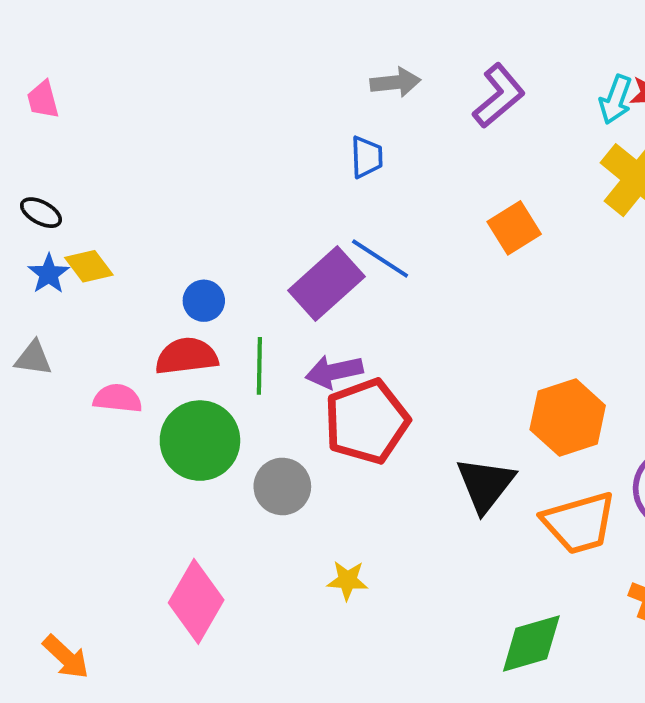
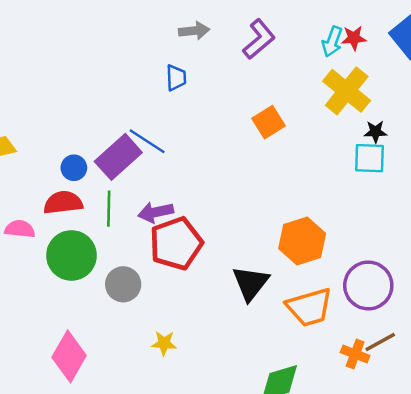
blue line: (380, 259) -> (147, 141), moved
purple rectangle: (326, 283) -> (118, 157), moved

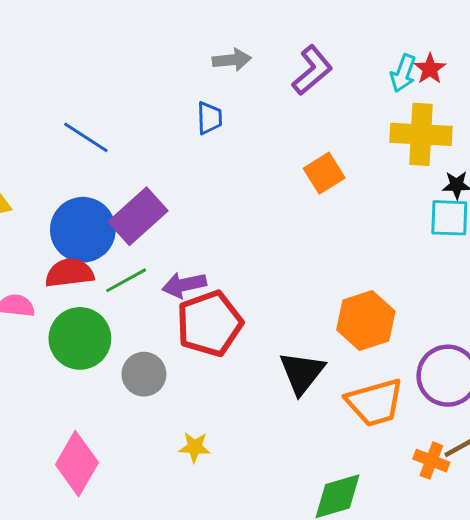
red star: (354, 38) -> (430, 69), turned -30
yellow cross: (347, 91) -> (421, 134), turned -36
blue line: (147, 141) -> (86, 137), moved
blue circle: (74, 168) -> (83, 230), size x2.0
green line: (109, 209) -> (126, 280), turned 60

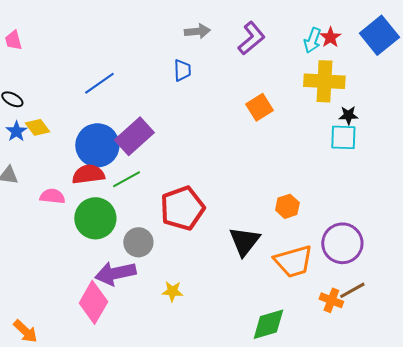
blue line: (86, 137) -> (99, 83), turned -68
purple arrow: (184, 285) -> (115, 273), moved, size x1.4
orange hexagon: (366, 321) -> (287, 206), size x0.6

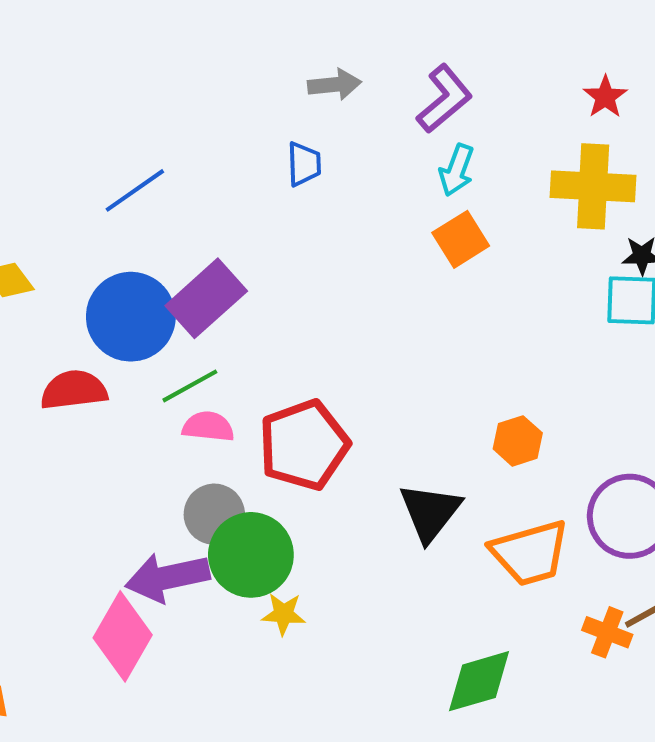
cyan arrow: (312, 40) -> (457, 170), moved
red semicircle: (88, 174) -> (74, 390), moved
pink semicircle: (52, 196) -> (208, 427), moved
green circle: (95, 218) -> (251, 555), moved

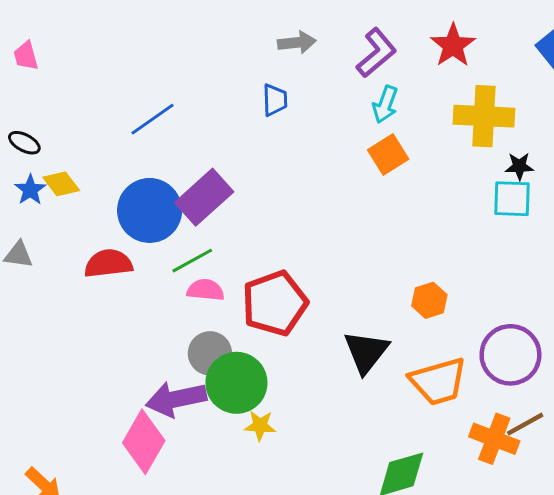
red star: (605, 97) -> (453, 45), moved, size x1.4
orange cross: (607, 632) -> (494, 439), size x1.4

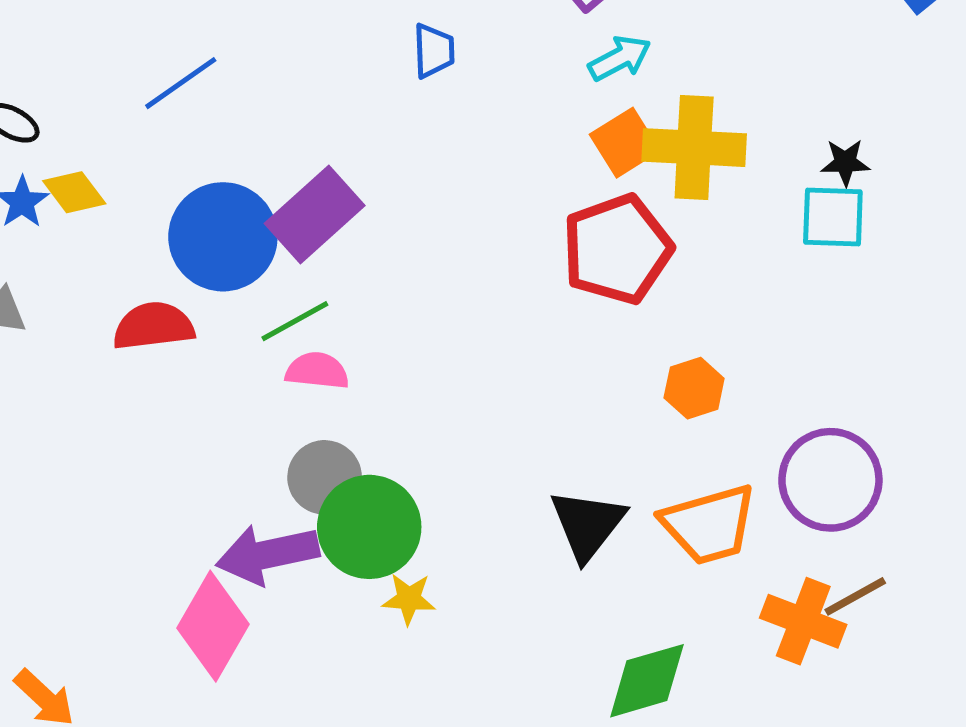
cyan arrow: (385, 104) -> (620, 58), turned -138
yellow cross: (484, 116) -> (694, 148), moved
blue line: (153, 119) -> (181, 83), moved
red pentagon: (275, 303) -> (617, 249), moved
black triangle: (366, 352) -> (587, 524), moved

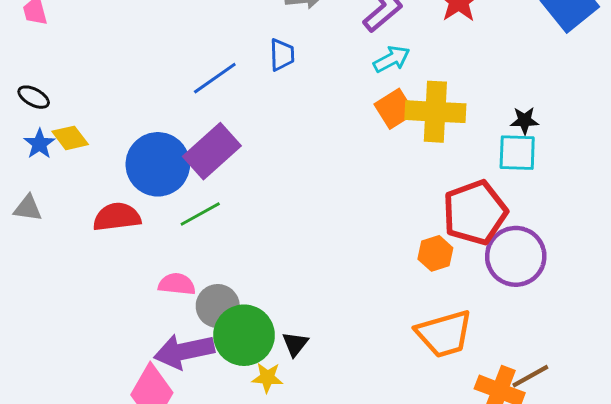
blue line: (181, 83) -> (215, 78), moved
red pentagon: (617, 249) -> (475, 213), moved
pink semicircle: (317, 371) -> (177, 284), moved
purple circle: (830, 480) -> (516, 256), moved
black triangle: (587, 524) -> (295, 344), moved, size x0.6

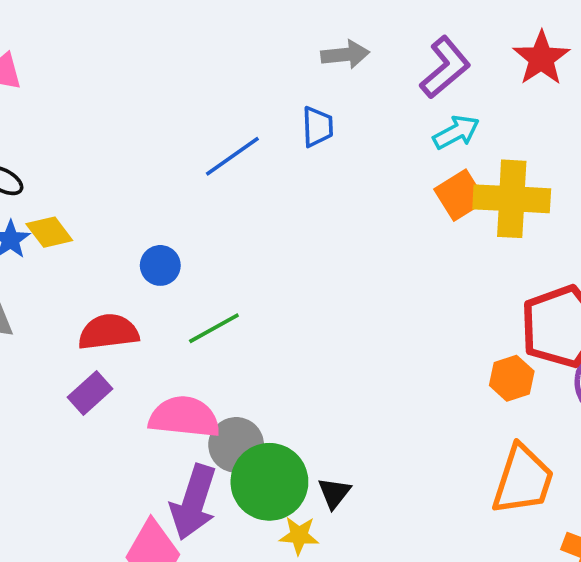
purple rectangle: (212, 151) -> (90, 393), moved, size x0.6
blue circle: (158, 164) -> (160, 265), size x0.5
pink semicircle: (177, 284) -> (184, 417), size x1.5
orange trapezoid: (444, 334) -> (523, 480), turned -56
purple arrow: (184, 351) -> (194, 502), turned -60

